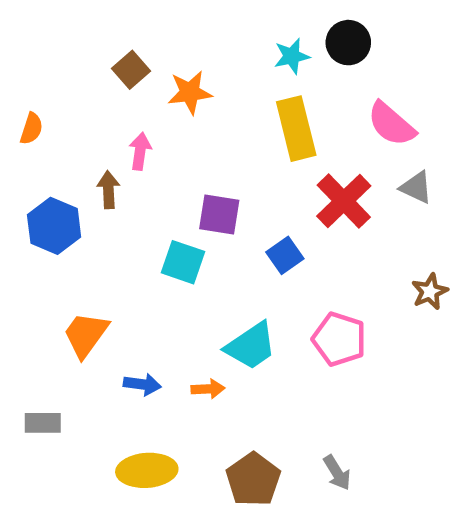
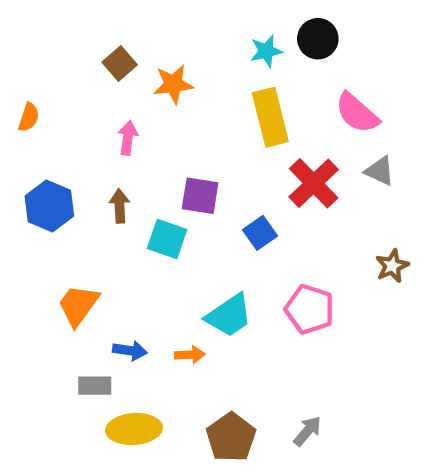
brown arrow: (108, 190) -> (120, 206), moved
gray rectangle: (43, 423) -> (95, 386), moved
gray arrow: (337, 473) -> (307, 431), turned -108

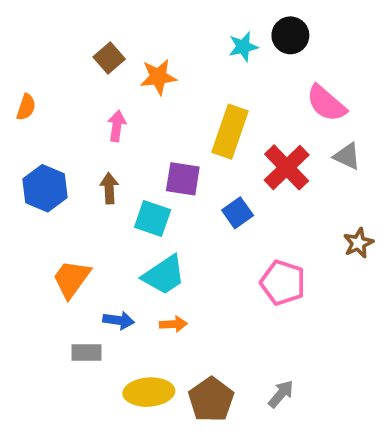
yellow rectangle: (270, 117) -> (230, 132), moved, turned 33
cyan trapezoid: (229, 315) -> (164, 275), moved
yellow ellipse: (134, 429) -> (149, 392), moved

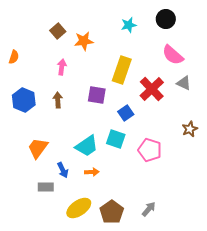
black circle: (290, 35) -> (166, 19), moved
cyan square: (153, 218) -> (116, 139), moved
blue arrow: (119, 320) -> (63, 170), turned 56
yellow ellipse: (149, 392) -> (79, 208), turned -30

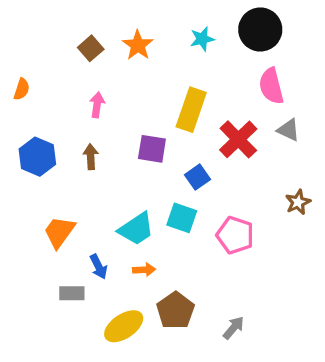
black circle: (166, 19) -> (260, 29), size x1.4
orange star: (84, 41) -> (138, 45), moved, turned -30
pink semicircle: (173, 55) -> (271, 86), turned 35
brown pentagon: (112, 212) -> (175, 311), moved

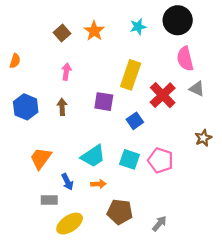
cyan square: (182, 218) -> (129, 159), moved
brown pentagon: (175, 311) -> (120, 212), turned -30
yellow ellipse: (124, 326) -> (70, 224), moved

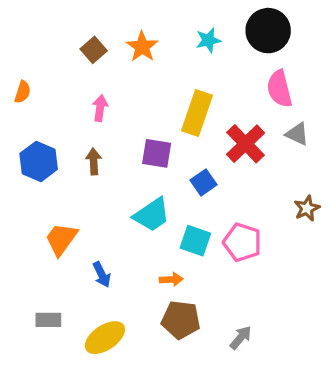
cyan trapezoid: (93, 156) -> (152, 215), moved
orange arrow: (98, 184) -> (171, 279), moved
gray rectangle: (49, 200) -> (48, 320), moved

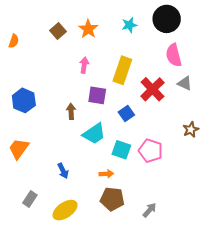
orange semicircle: (22, 92) -> (14, 41), moved
pink arrow: (100, 108) -> (84, 65), moved
brown arrow: (94, 161) -> (71, 111), moved
orange trapezoid: (61, 239) -> (19, 149), moved
gray rectangle: (48, 320) -> (30, 199), turned -56

